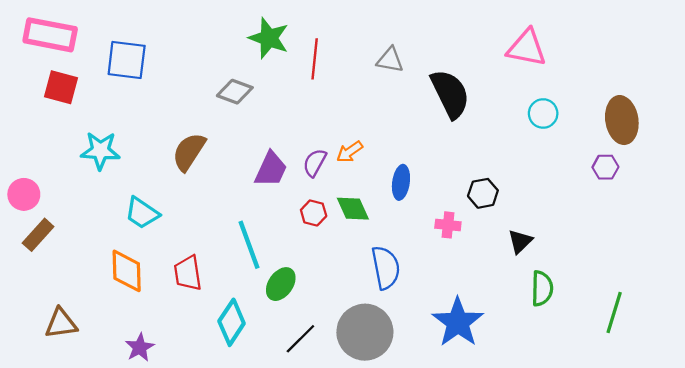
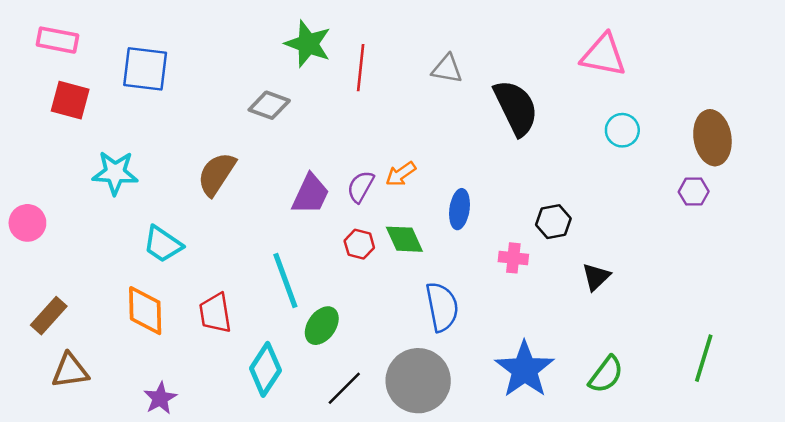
pink rectangle: (50, 35) -> (58, 40), size x0.7
brown rectangle: (38, 235) -> (49, 316), moved
green semicircle: (542, 288) -> (606, 374), moved, turned 36

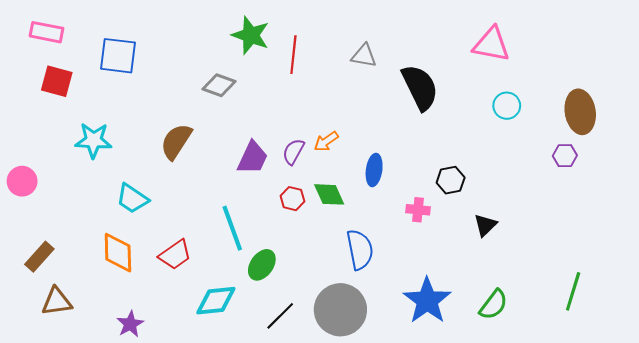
red trapezoid: (215, 313) -> (175, 255), turned -116
cyan diamond: (265, 369) -> (216, 301), turned 51

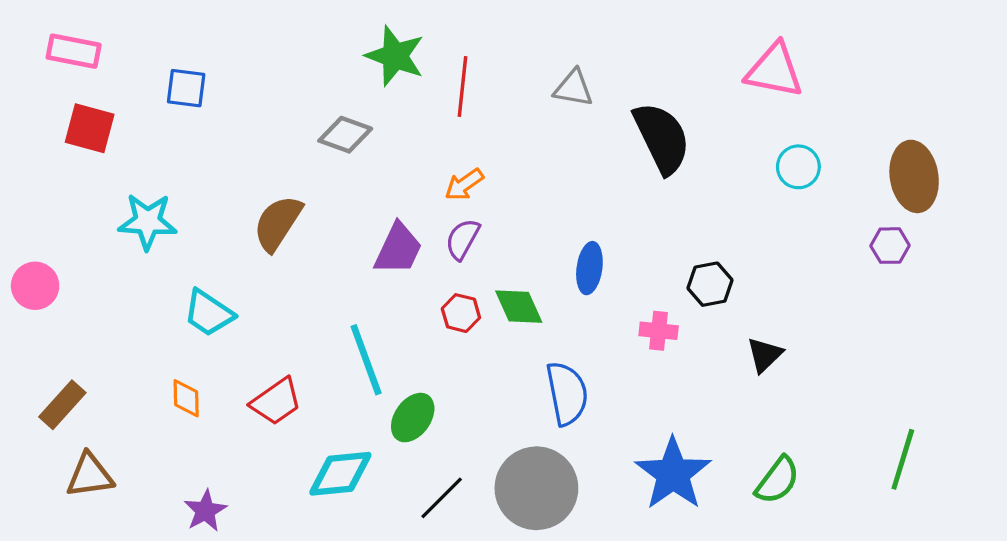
blue square: (118, 56) -> (186, 88), size x0.7
orange arrow: (326, 141) -> (464, 185), moved
orange diamond: (118, 253) -> (186, 398), size x0.6

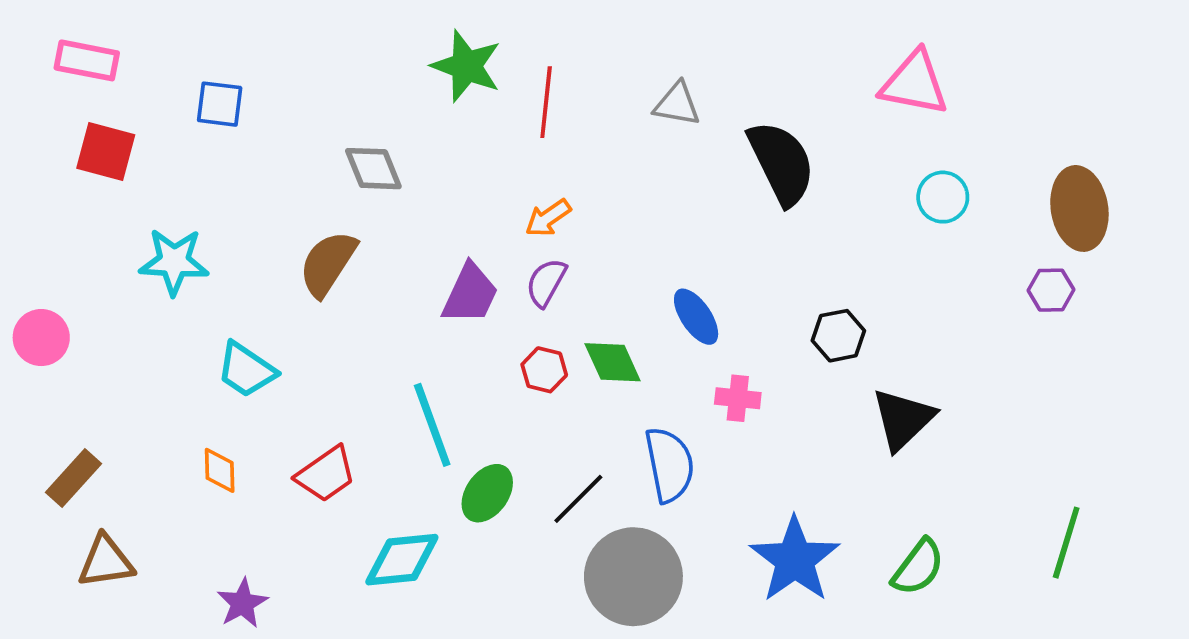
gray diamond: (345, 135) -> (373, 169), moved, turned 48
blue ellipse: (589, 268) -> (696, 317), turned -42
pink cross: (659, 331) -> (738, 398), moved
black triangle: (765, 355) -> (903, 419), size x1.5
black line: (442, 498) -> (578, 499), moved

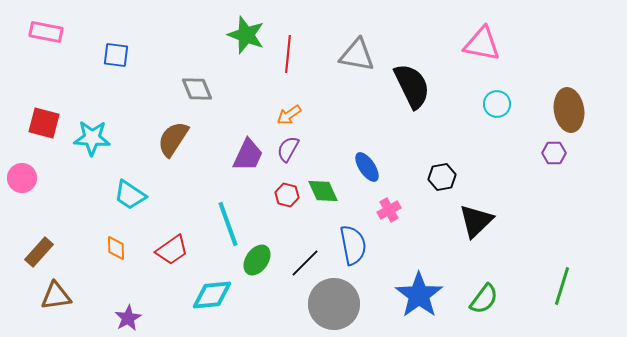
gray triangle: (677, 104) -> (357, 55), size x1.4
red square: (106, 152) -> (44, 123), moved
pink cross: (738, 398) -> (389, 210), turned -35

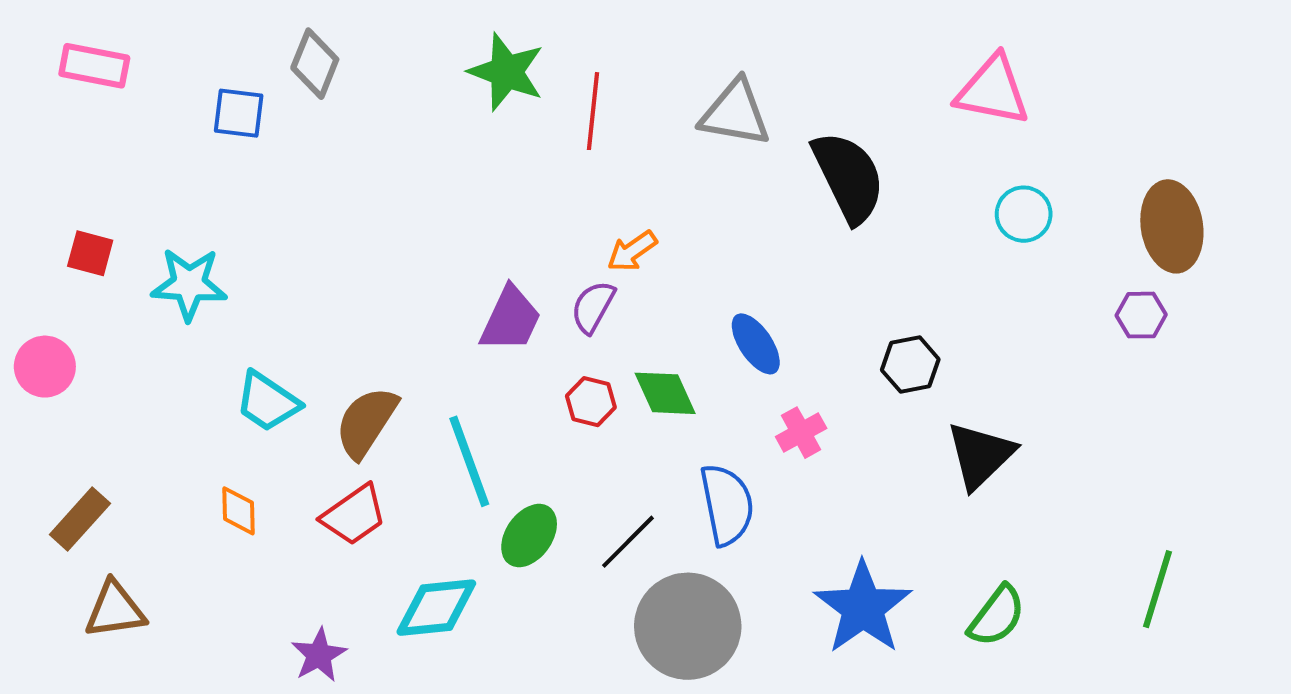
gray diamond: (197, 89) -> (315, 64), moved, turned 44
orange arrow: (289, 115) -> (632, 251), moved
red square: (44, 123) -> (90, 253), size x0.7
brown semicircle: (173, 139) -> (366, 422), moved
purple star: (128, 318) -> (319, 655), moved

